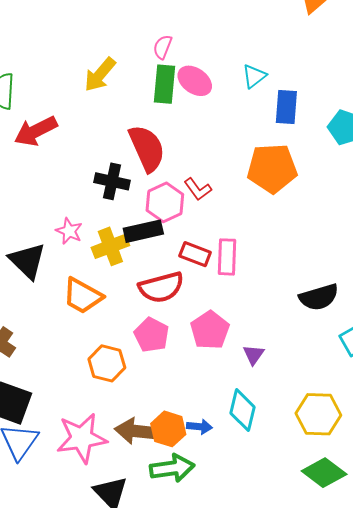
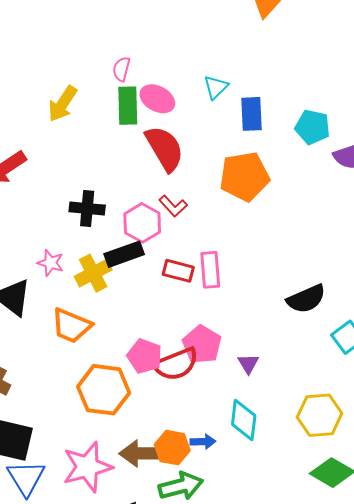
red semicircle: (147, 148) -> (165, 148), moved
red semicircle: (161, 287) -> (176, 364), moved
orange hexagon: (107, 363) -> (104, 390), size x1.4

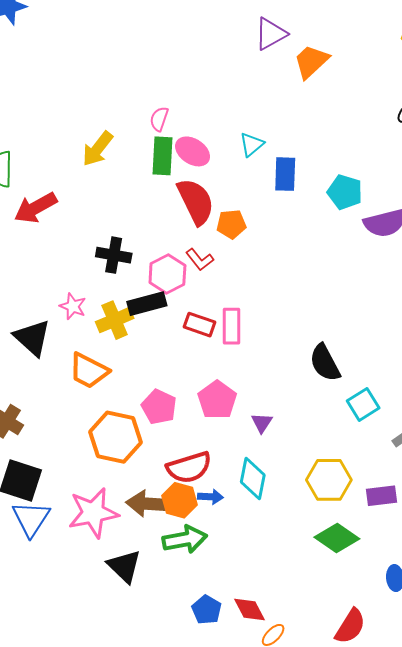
orange pentagon: (244, 176) -> (231, 224), moved, size x0.6
black semicircle: (306, 299) -> (325, 363), turned 81
red semicircle: (176, 364) -> (189, 467), moved

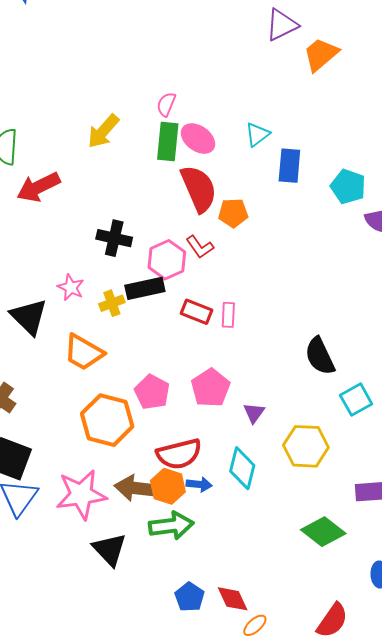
yellow cross: (115, 320) -> (112, 303), size x0.7
pink rectangle: (231, 326) -> (228, 315), size x0.7
yellow hexagon: (329, 480) -> (306, 446), moved

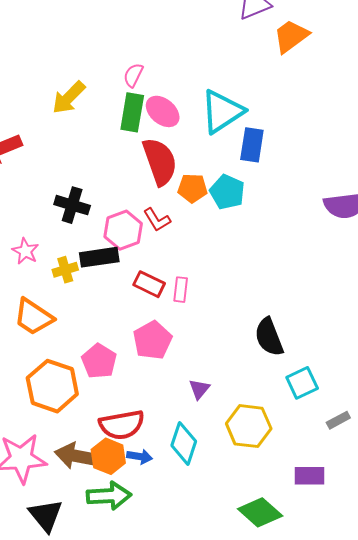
cyan triangle: (257, 134) -> (222, 112), size x1.8
cyan pentagon: (348, 187) -> (227, 192), moved
pink pentagon: (210, 388) -> (152, 340), moved

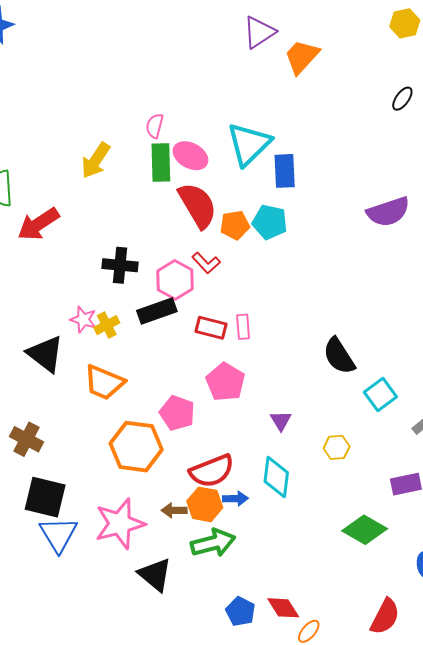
yellow cross: (65, 270) -> (107, 325), moved
yellow hexagon: (249, 426) -> (337, 447), size x0.6
brown arrow: (77, 456) -> (174, 510), size x0.6

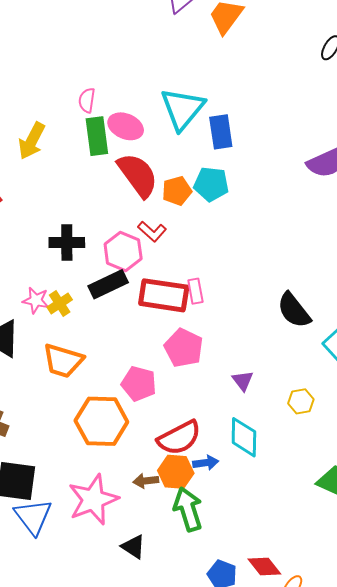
red rectangle: (211, 328) -> (164, 295), size x1.6
green arrow: (213, 543) -> (188, 509), turned -87
black triangle: (155, 575) -> (133, 547), size x0.7

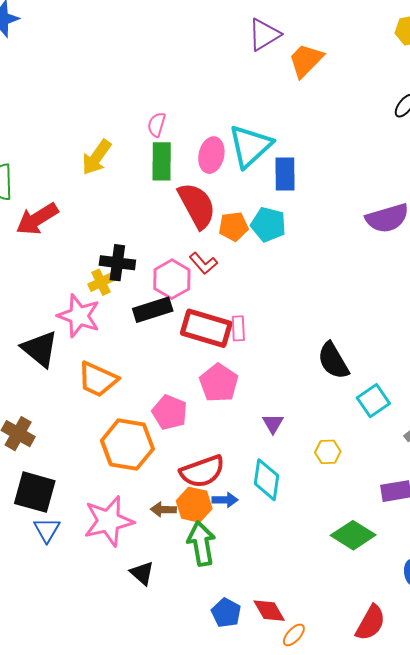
pink ellipse: (126, 126) -> (211, 155), moved, turned 72
pink star: (36, 300) -> (79, 316), size x1.6
yellow cross: (60, 303) -> (101, 282), moved
blue triangle: (33, 517) -> (47, 530), size x0.7

